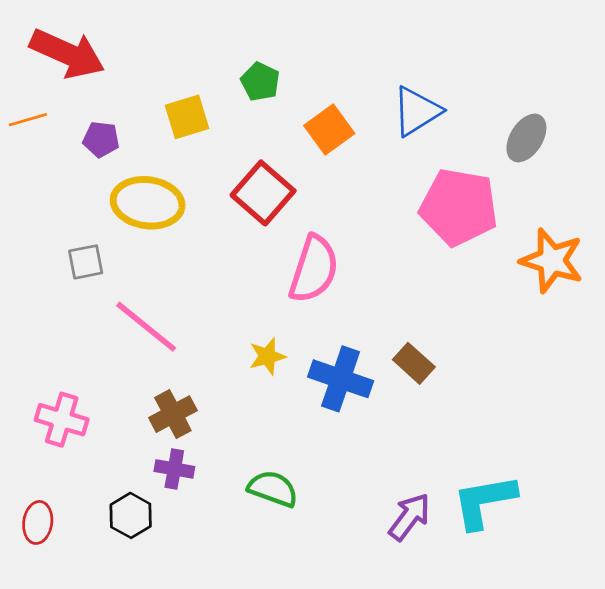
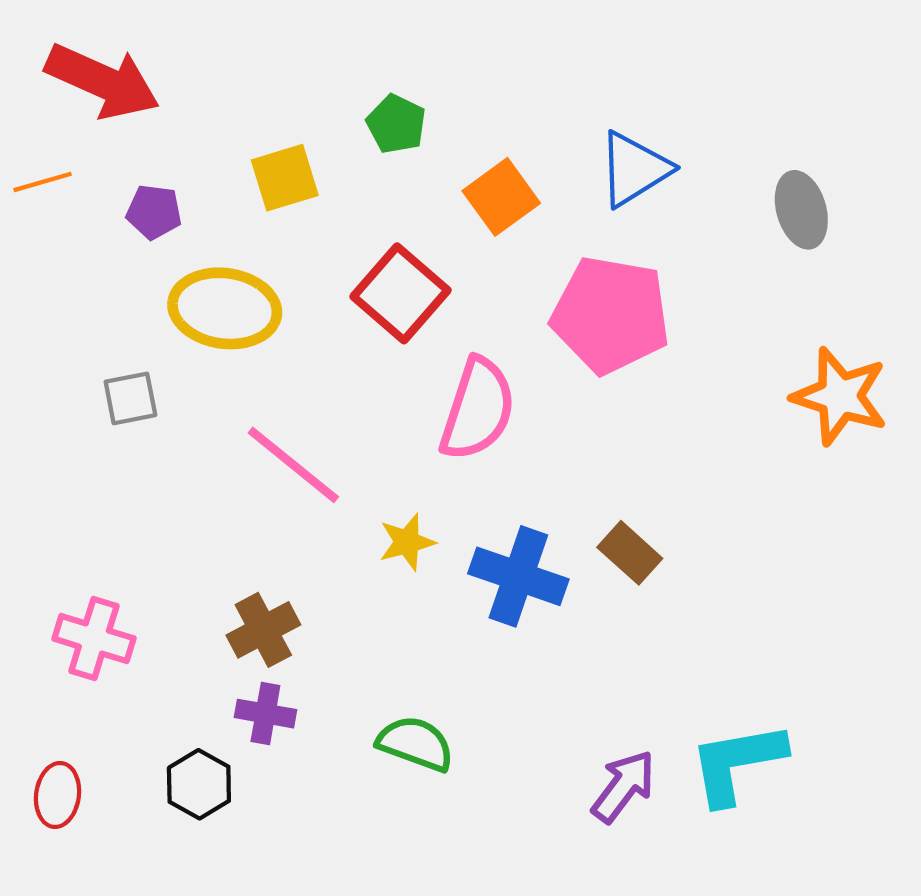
gray ellipse: (526, 138) -> (801, 210), turned -48
pink pentagon: (459, 207) -> (611, 315), moved
pink line: (146, 327) -> (293, 465), moved

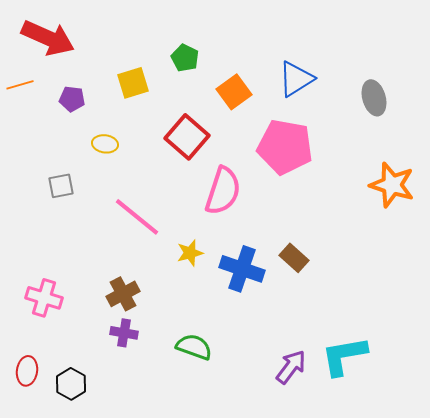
yellow ellipse: (225, 308) -> (105, 144), size x0.5
black hexagon: (199, 784) -> (71, 384), moved

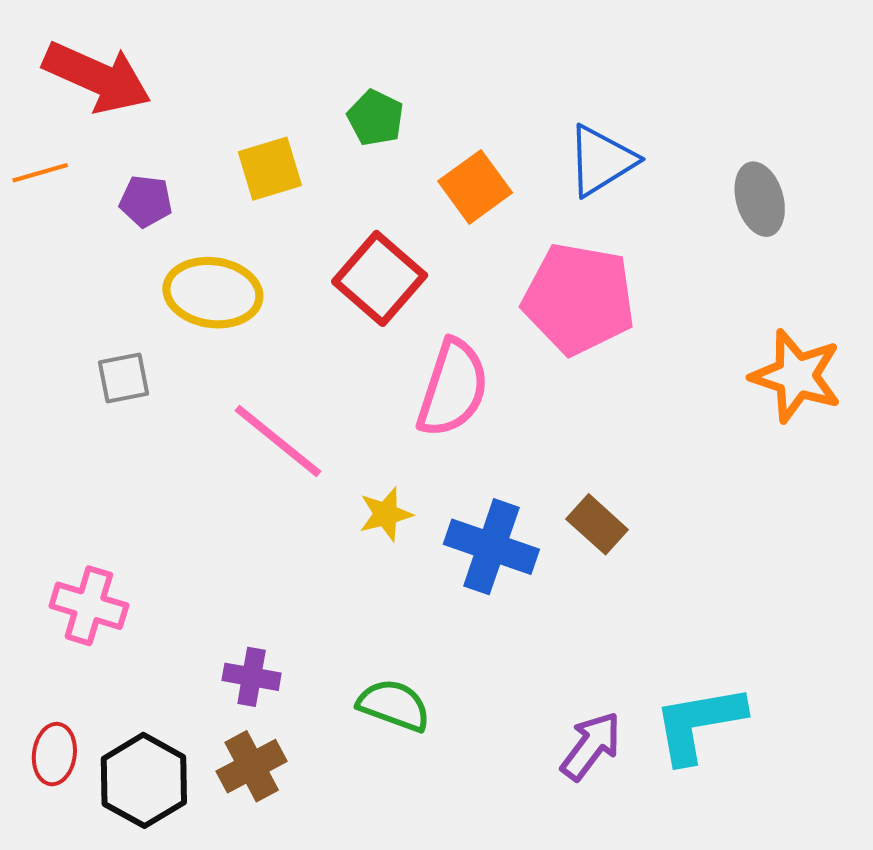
yellow ellipse: (105, 144) -> (213, 293), size x1.8
brown cross: (123, 294) -> (252, 766), moved
black hexagon: (71, 384) -> (144, 780), size x1.4

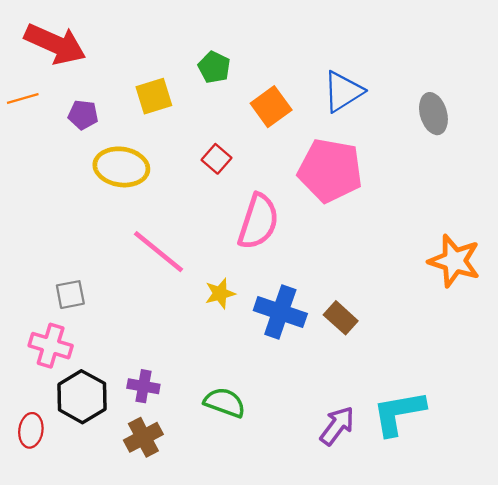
red square: (380, 278) -> (217, 159), size x0.6
orange star: (796, 376) -> (454, 261), moved
gray square: (123, 378) -> (70, 295), moved
brown rectangle: (597, 524) -> (341, 318), moved
black hexagon: (144, 780) -> (82, 397), moved

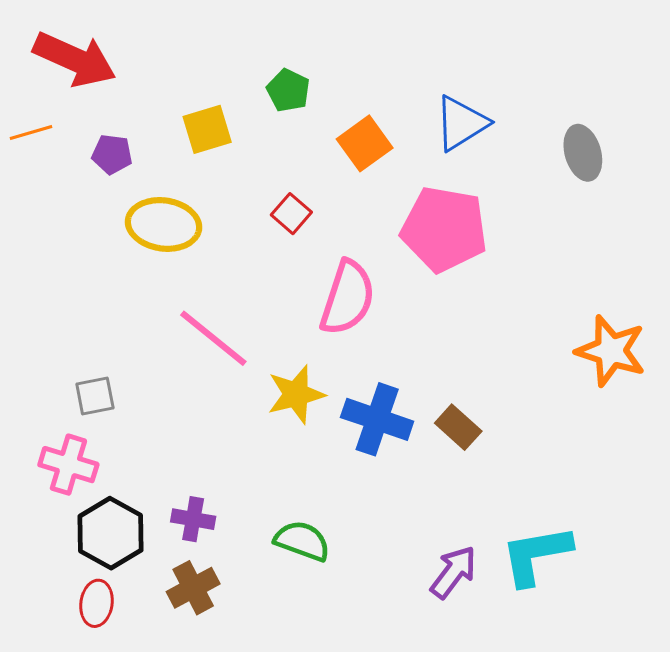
yellow star: (220, 293) -> (296, 394), size x1.4
red ellipse: (31, 430) -> (96, 603), moved

